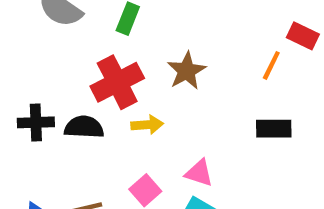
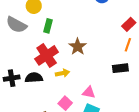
red rectangle: (303, 36) -> (129, 24), turned -64
orange line: (271, 65) -> (128, 45), moved

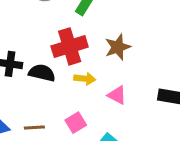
pink triangle: (89, 92) -> (117, 95), moved

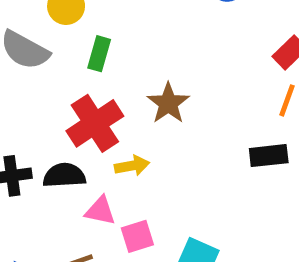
pink triangle: (117, 95) -> (100, 211), moved
pink square: (76, 123) -> (137, 236), turned 30

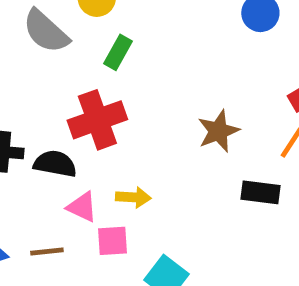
brown star: (168, 103) -> (218, 131), moved
yellow arrow: (132, 166) -> (133, 197), moved

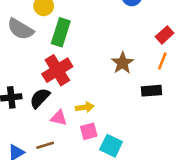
green rectangle: (118, 52) -> (61, 32), size x1.5
black semicircle: (55, 164) -> (40, 98), turned -45
pink square: (112, 241) -> (89, 131), moved

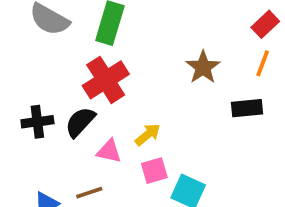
yellow arrow: (85, 107) -> (148, 135), turned -30

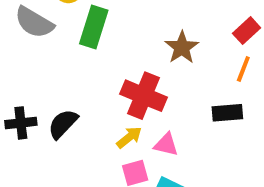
brown star: (203, 67) -> (182, 47), moved
red cross: (106, 80) -> (143, 96), moved, turned -36
pink triangle: (109, 151) -> (166, 145), moved

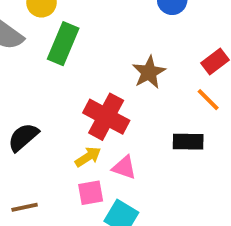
orange line: (243, 69) -> (208, 100), turned -72

